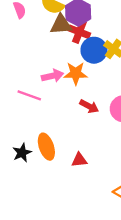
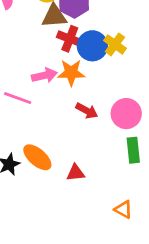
red cross: (79, 32) -> (70, 39), moved
orange ellipse: (46, 147) -> (37, 157), turned -30

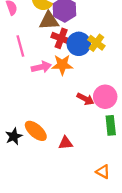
pink line: (18, 98) -> (20, 46), moved, turned 55
red arrow: (87, 111) -> (85, 99), moved

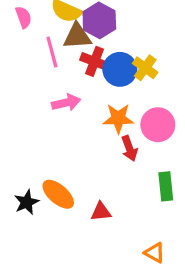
pink line: (20, 46) -> (52, 52), moved
orange star: (62, 65) -> (118, 118), moved
pink circle: (105, 97) -> (158, 125), moved
red arrow: (85, 99) -> (129, 148), turned 42

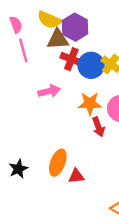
pink line: (52, 52) -> (23, 51), moved
orange ellipse: (58, 194) -> (58, 163), moved, turned 70

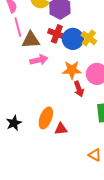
brown triangle: (58, 39) -> (31, 40), moved

